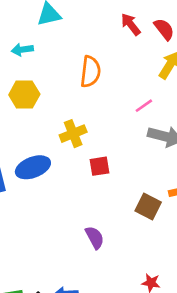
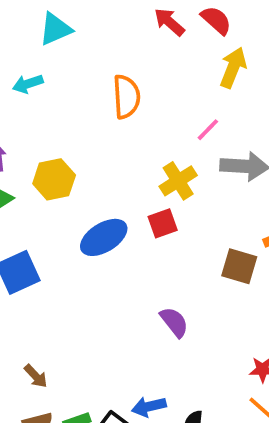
yellow hexagon: (24, 95) -> (54, 179), moved
yellow cross: (73, 134) -> (178, 181), moved
blue ellipse: (33, 167) -> (104, 237), moved

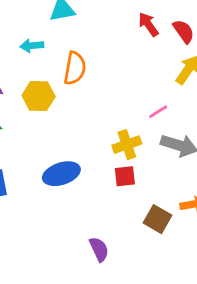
orange semicircle: (126, 97) -> (75, 68), moved
yellow hexagon: (54, 179) -> (39, 96), moved
red square: (163, 223) -> (125, 176), moved

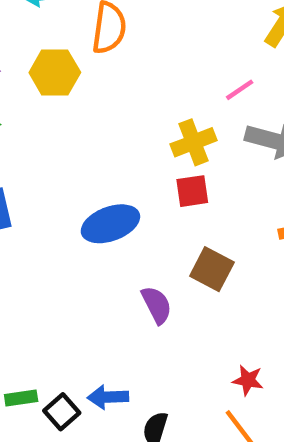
blue ellipse: (61, 174) -> (110, 224), moved
brown square: (157, 219) -> (212, 269), moved

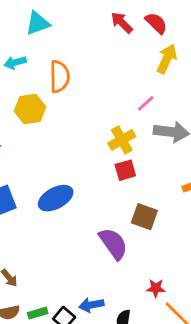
blue ellipse: (110, 224) -> (56, 198), moved
purple semicircle: (157, 305) -> (113, 244), size x1.4
red star: (248, 380) -> (156, 288), moved

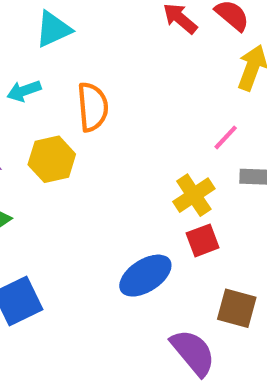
blue ellipse: (56, 198) -> (145, 276), moved

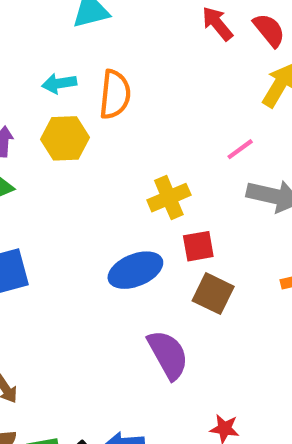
cyan arrow: (24, 91) -> (59, 83), moved
yellow cross: (194, 195) -> (169, 198), moved
brown square: (237, 308) -> (213, 294), moved

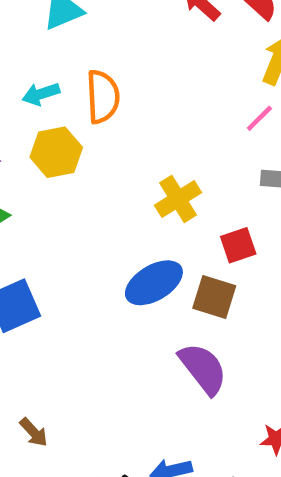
pink line: (240, 149) -> (259, 118), moved
red square: (198, 246) -> (238, 245), moved
brown square: (213, 294) -> (214, 297), moved

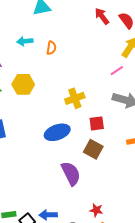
orange semicircle: (103, 97) -> (51, 48), size x0.6
yellow hexagon: (56, 152) -> (23, 84), moved
brown square: (214, 297) -> (93, 149), moved

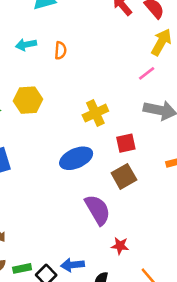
brown square: (93, 149) -> (124, 176), turned 36
red star: (96, 210) -> (120, 246), moved

